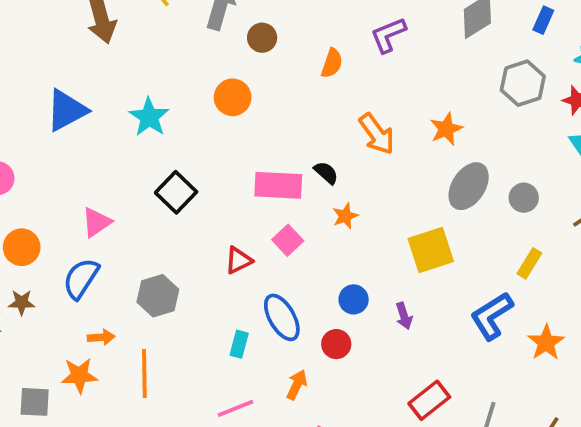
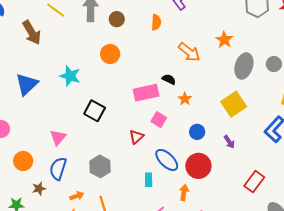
blue circle: (354, 299) -> (197, 132), moved
brown star: (22, 302) -> (39, 189), moved
red circle: (336, 344) -> (198, 166), size x1.6

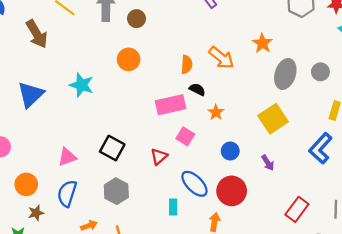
orange semicircle: (156, 22) -> (187, 64), moved
black square: (95, 111) -> (112, 148), moved
pink triangle: (58, 137) -> (67, 157), turned 30
brown star: (39, 189) -> (36, 213), moved

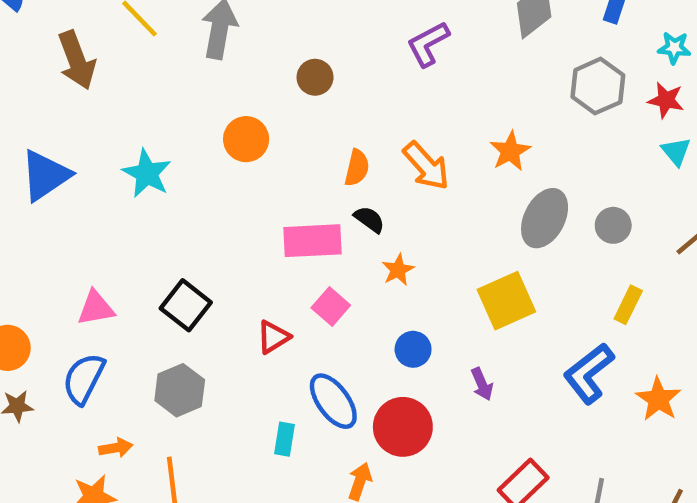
brown circle: (136, 19) -> (315, 77), moved

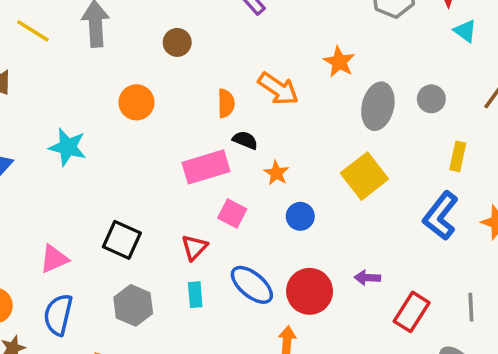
blue circle: (413, 349) -> (300, 216), moved
purple arrow: (482, 384) -> (367, 278), moved, turned 130
cyan rectangle: (284, 439) -> (195, 295), moved

